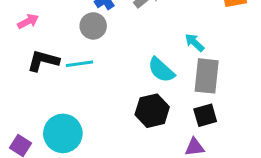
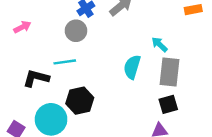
black L-shape: (43, 61) -> (36, 78), moved
cyan semicircle: (161, 70) -> (132, 67), turned 65
black hexagon: (152, 111) -> (80, 101), moved

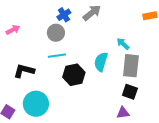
cyan line: (65, 62) -> (57, 56), moved
black hexagon: (80, 101) -> (74, 75), moved
black square: (168, 104) -> (130, 92), turned 35

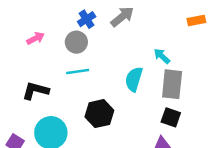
pink arrow: (13, 30) -> (36, 38), moved
black hexagon: (74, 75) -> (99, 114), moved

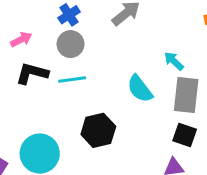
blue cross: (87, 19) -> (69, 15), moved
cyan semicircle: (134, 79) -> (140, 89), turned -55
black L-shape: (36, 91) -> (32, 73), moved

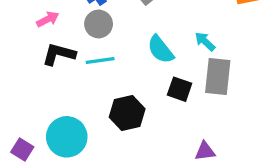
cyan semicircle: (140, 89) -> (161, 49), moved
black square: (185, 135) -> (180, 89), moved

